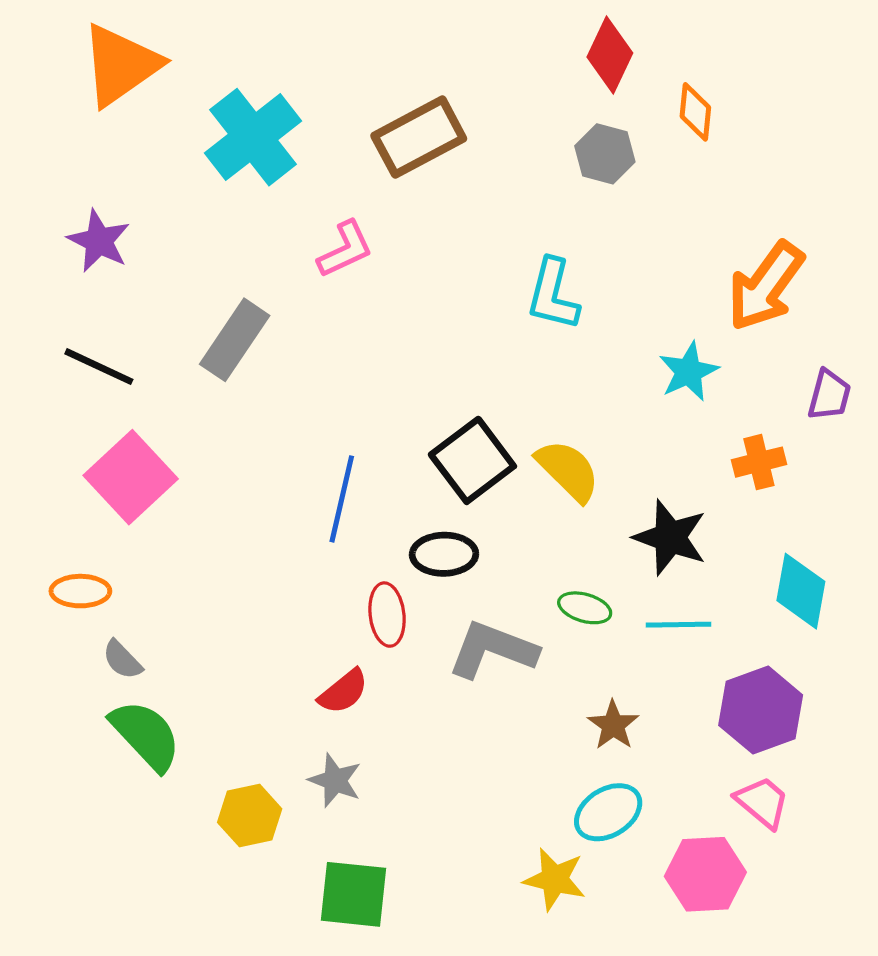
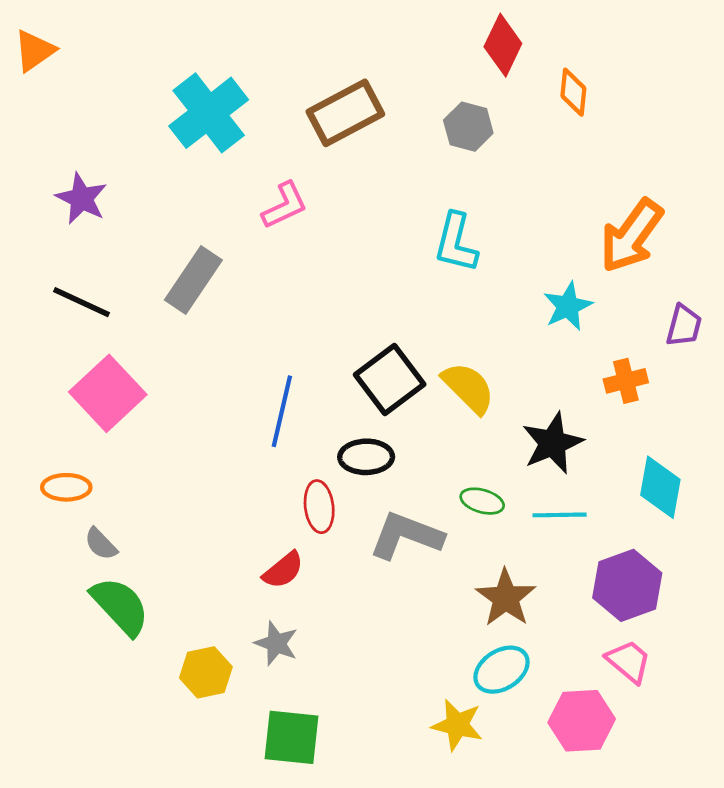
orange triangle: (121, 65) -> (34, 51), moved, size x0.6
gray hexagon: (605, 154) -> (468, 127), moved
black star: (670, 537) -> (553, 443), turned 30
brown star: (613, 725) -> (506, 598), size x1.4

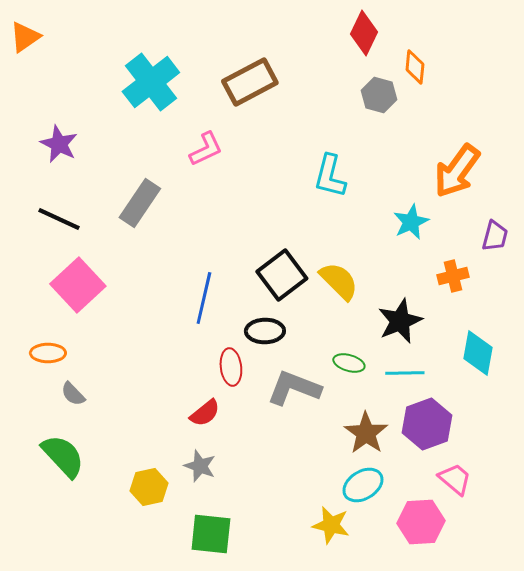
gray hexagon: (468, 127) -> (379, 95), moved
purple hexagon: (627, 585) -> (427, 424), moved
green semicircle: (120, 606) -> (63, 456), moved

